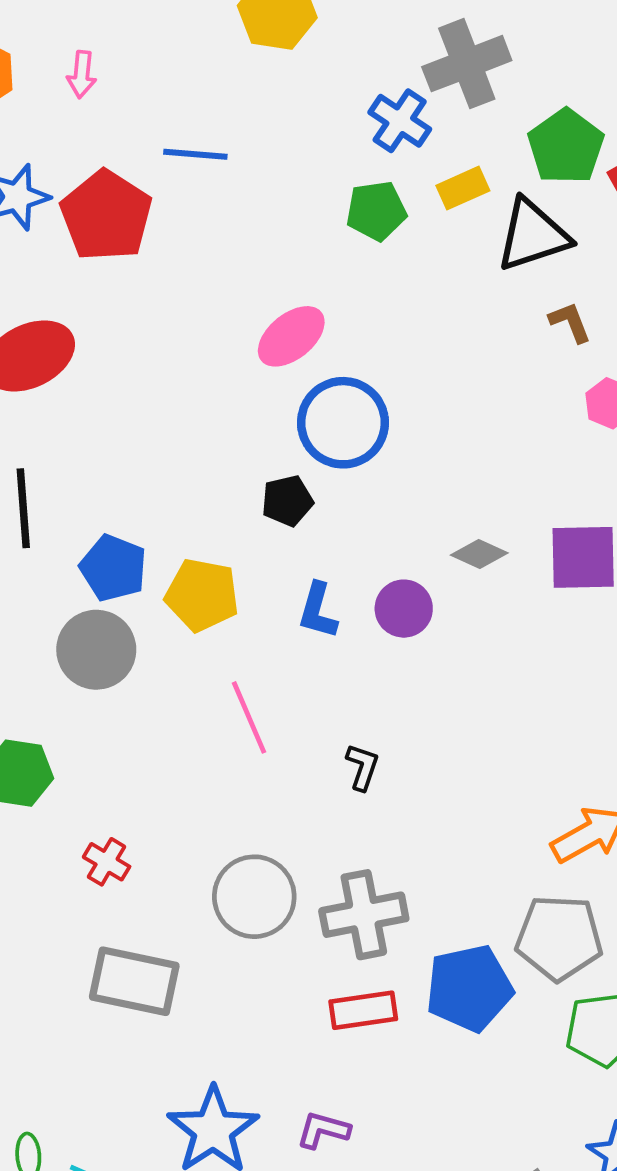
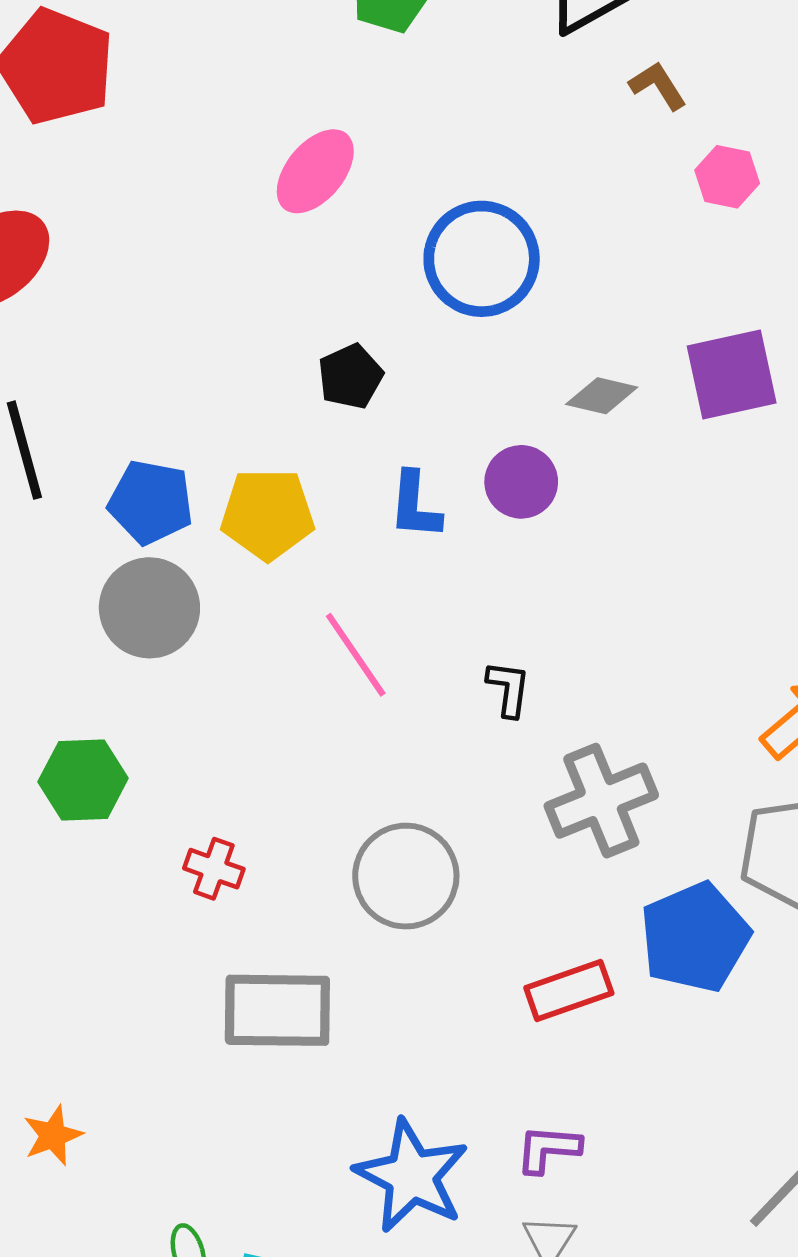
blue circle: (343, 423) -> (482, 259), moved
gray cross: (364, 915) -> (601, 801), moved

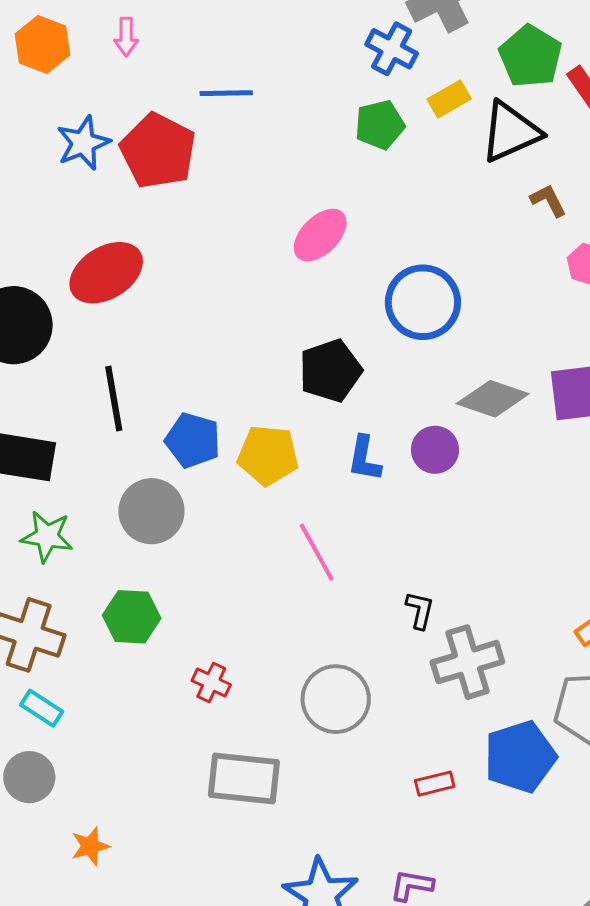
black pentagon: (350, 376) -> (330, 371), size x1.5
gray diamond: (602, 396) -> (493, 399), size x1.5
gray circle: (149, 608) -> (151, 511), moved
black L-shape: (509, 689) -> (420, 610), moved
red rectangle: (569, 990) -> (435, 784), size x0.7

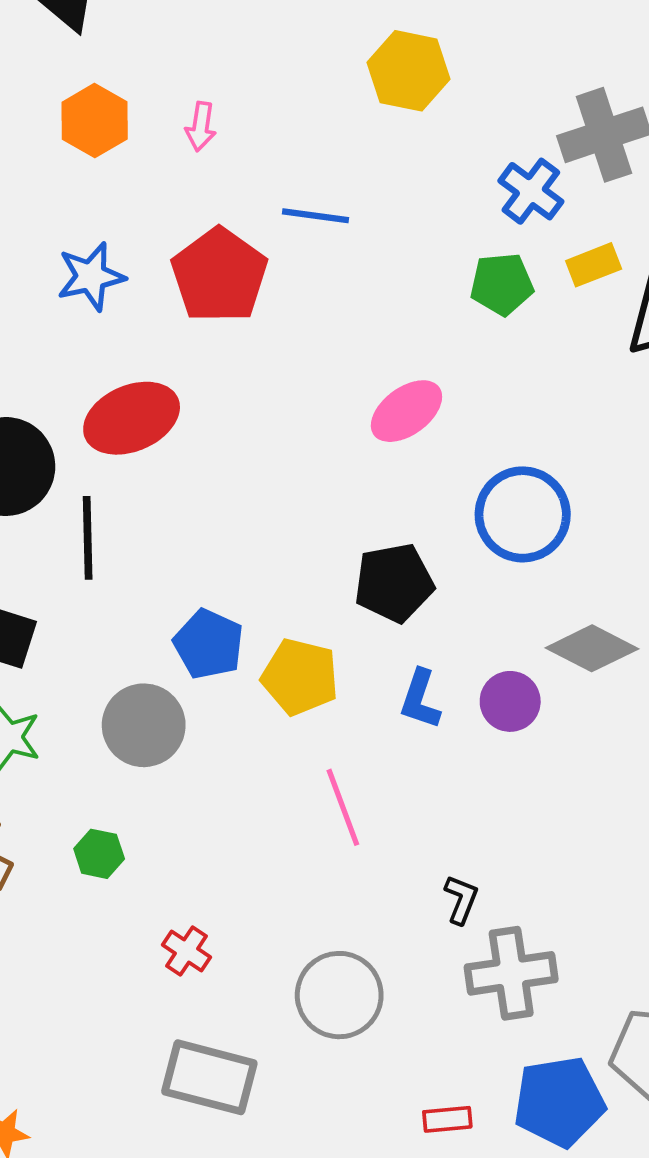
blue star: (83, 143) -> (91, 276), moved
black line: (114, 399) -> (88, 538), moved
green hexagon: (132, 617) -> (99, 854), size x0.7

